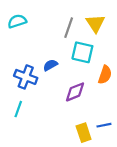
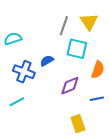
cyan semicircle: (17, 21) -> (13, 39), moved
cyan line: (18, 109) -> (17, 102), turned 42
blue line: (104, 125) -> (97, 99), moved

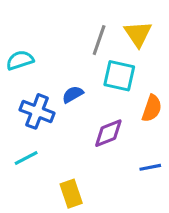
blue line: (97, 99) -> (150, 167), moved
yellow rectangle: (78, 124) -> (71, 194), moved

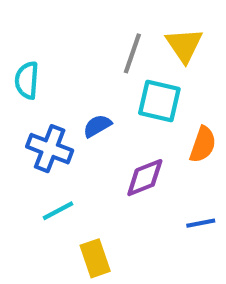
cyan semicircle: (20, 60) -> (27, 80), turned -68
cyan line: (26, 158) -> (58, 211), moved

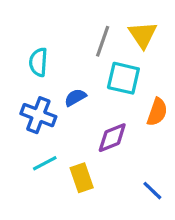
cyan semicircle: (27, 80) -> (38, 62), moved
blue line: (201, 223) -> (152, 191), moved, turned 55
yellow rectangle: (95, 258) -> (82, 178), moved

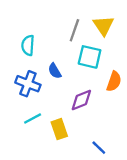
blue semicircle: (75, 97) -> (55, 71), turned -91
blue line: (152, 191) -> (99, 148), moved

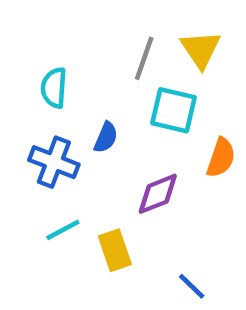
blue semicircle: (55, 71) -> (106, 137), turned -126

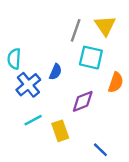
cyan semicircle: (54, 88) -> (14, 59), moved
blue cross: (54, 162) -> (28, 85), turned 30

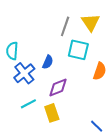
purple diamond: (83, 101) -> (58, 87), moved
blue line: (100, 150) -> (97, 126), moved

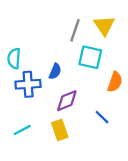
blue cross: (24, 73) -> (28, 84), turned 35
cyan line: (28, 104) -> (22, 130), moved
blue line: (97, 126) -> (102, 117), moved

